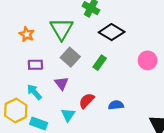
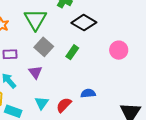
red semicircle: (87, 101) -> (64, 105), moved

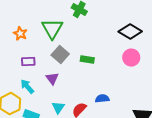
black diamond: (84, 23) -> (130, 32), moved
green rectangle: (72, 52) -> (87, 60), turned 64

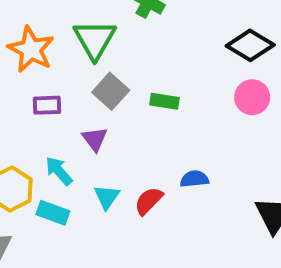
orange star: (20, 34) -> (31, 49), size x1.6
cyan arrow: (27, 87) -> (59, 171), moved

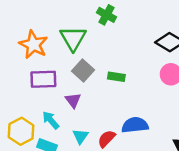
purple rectangle: (47, 105) -> (43, 79), size x1.5
blue semicircle: (194, 179) -> (135, 125), size x1.5

